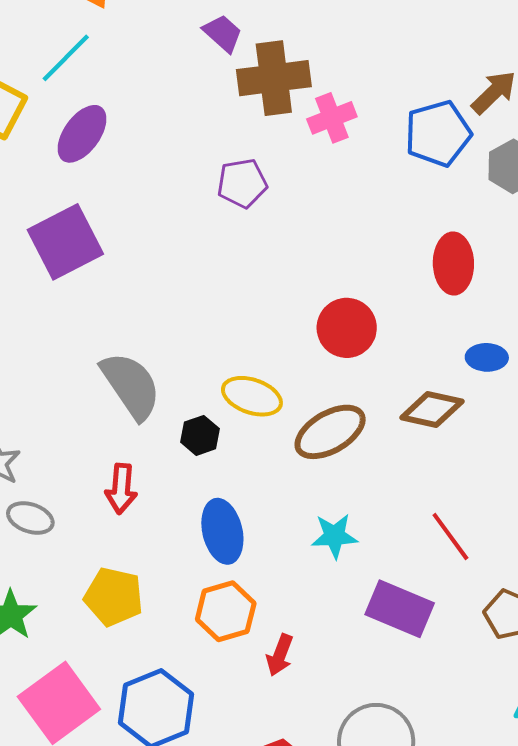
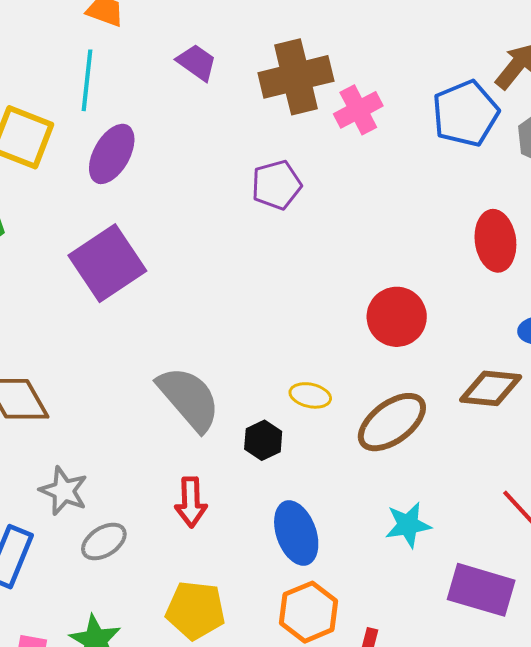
purple trapezoid: (223, 33) -> (197, 62), moved
cyan line: (66, 58) -> (87, 80), turned -32
yellow ellipse: (252, 396) -> (310, 395), size x0.7
gray ellipse: (30, 518) -> (104, 542), turned -45

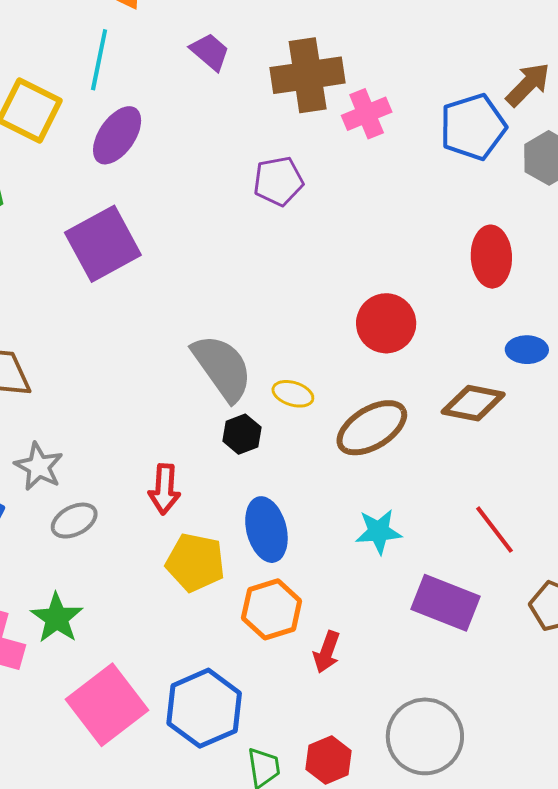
gray semicircle: (189, 399) -> (222, 368), moved
yellow pentagon: (196, 610) -> (195, 562), moved

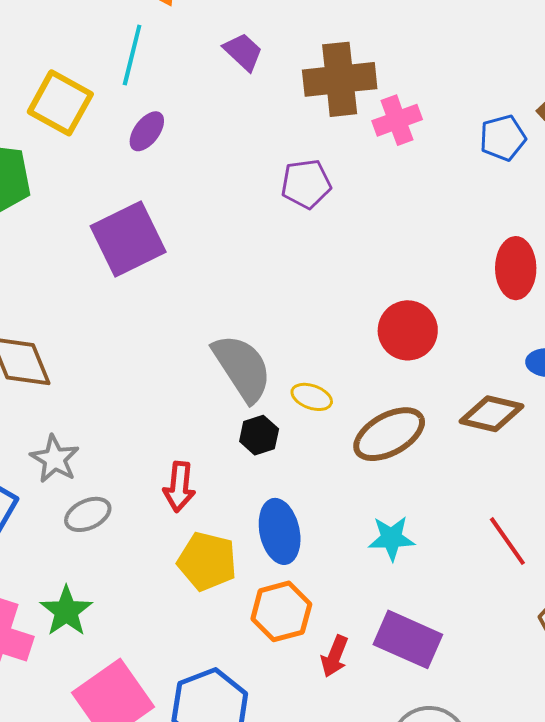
blue pentagon: (473, 127) -> (503, 138), size x0.7
purple ellipse: (117, 135) -> (147, 131), size x0.7
purple rectangle: (445, 603) -> (408, 639), moved

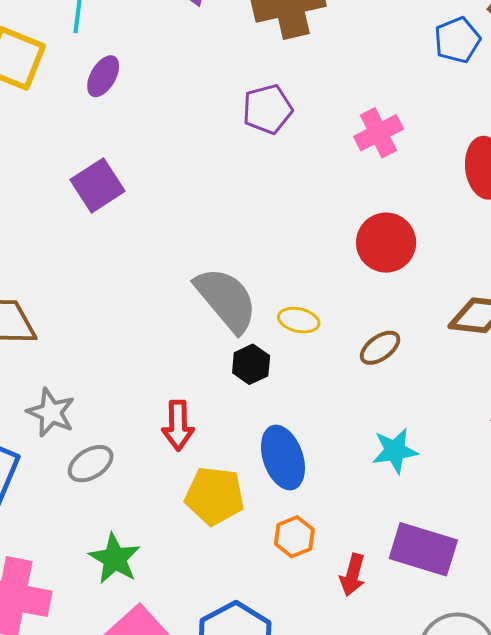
pink cross: (397, 120) -> (379, 133), moved
purple square: (128, 239) -> (98, 185), size x0.7
brown ellipse: (389, 434) -> (380, 348), size x0.6
green star: (66, 611) -> (115, 559), moved
orange hexagon: (281, 611) -> (294, 537), size x0.7

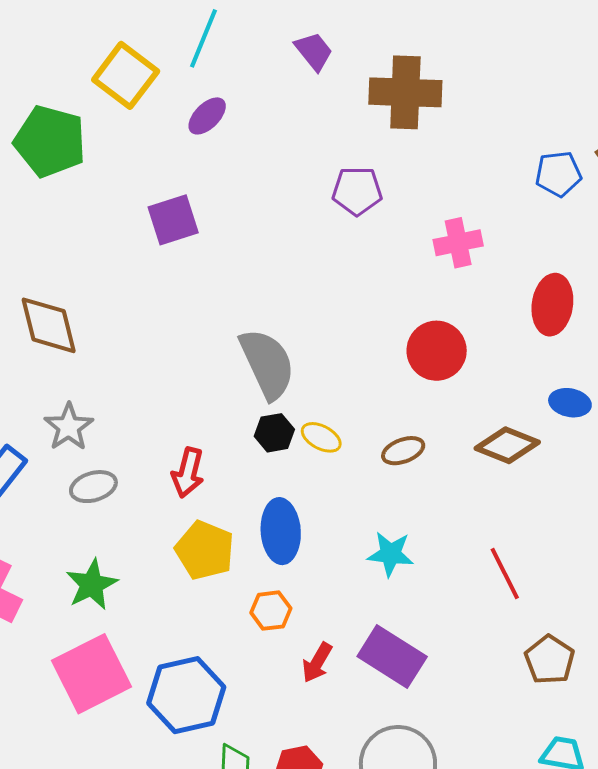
yellow ellipse: (299, 320) -> (321, 437), moved

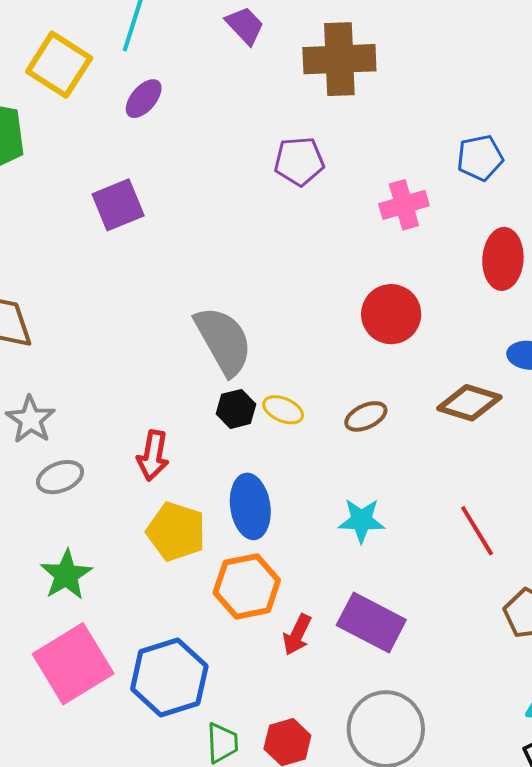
blue pentagon: (558, 174) -> (480, 158), moved
orange hexagon: (271, 611) -> (247, 586), size x1.6

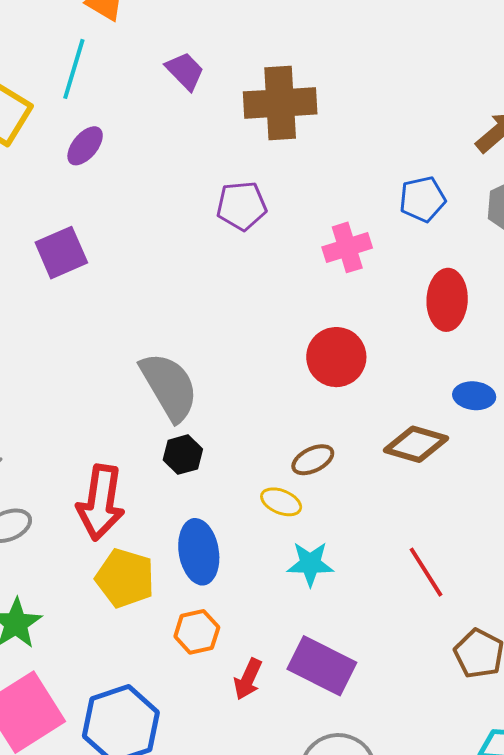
yellow ellipse: (283, 410) -> (281, 502), moved
red arrow: (153, 455) -> (101, 503), size x1.5
orange hexagon: (247, 586) -> (197, 632), size x0.7

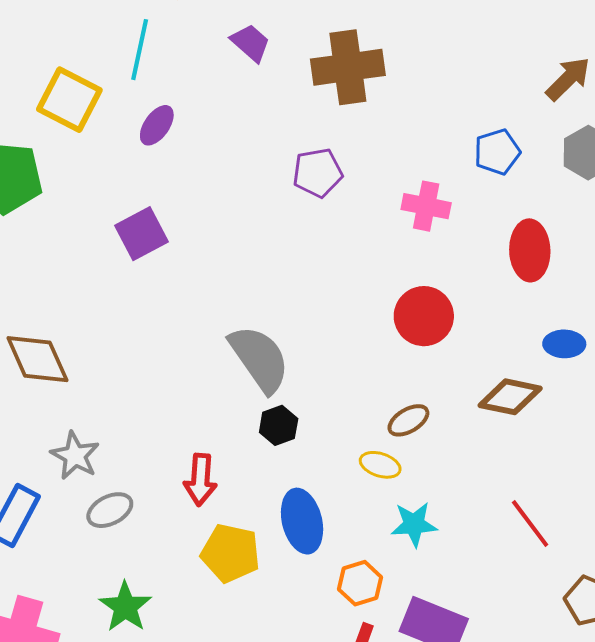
pink cross: (347, 247) -> (426, 206), turned 33
red arrow: (101, 503) -> (200, 480), size x0.7
orange hexagon: (197, 632) -> (360, 583), moved

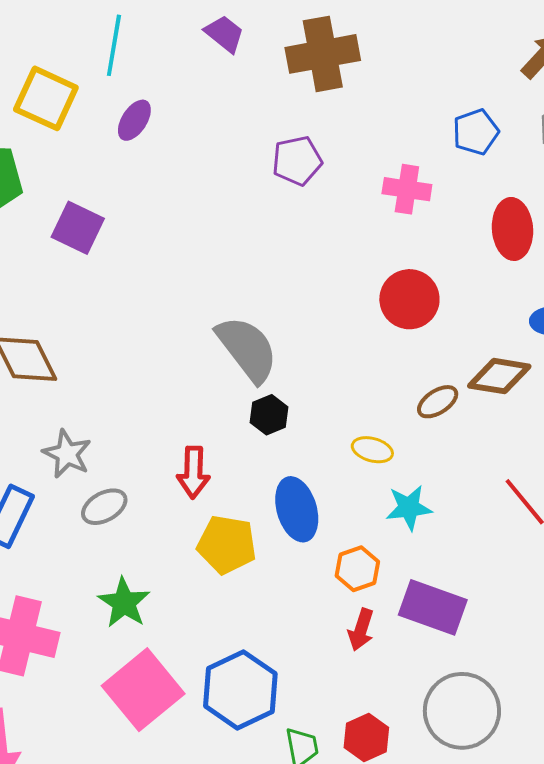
purple square: (141, 234) -> (78, 228), moved, turned -34
brown ellipse: (408, 420) -> (438, 402), moved

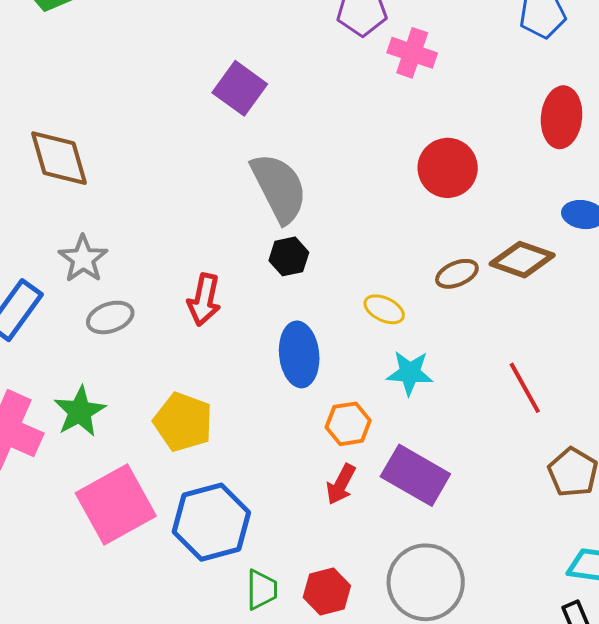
pink cross: (407, 189) -> (412, 53), moved
purple square: (78, 228) -> (240, 88), moved
yellow pentagon: (227, 544) -> (183, 422), moved
green star: (124, 603) -> (80, 411), moved

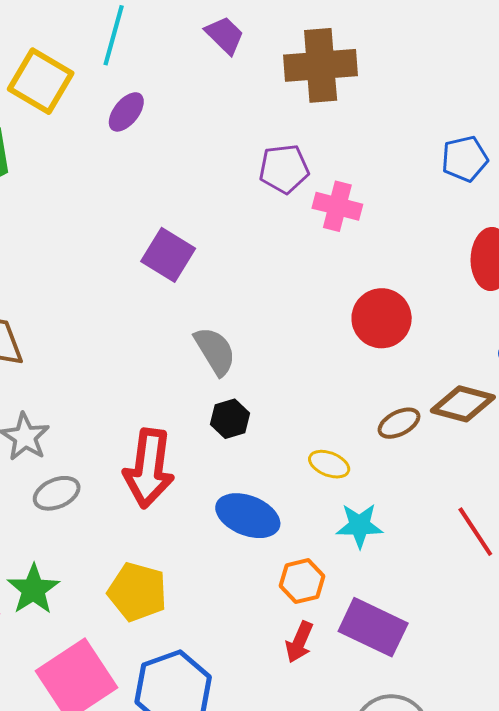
gray semicircle: (279, 188) -> (215, 351), size x0.7
red arrow: (204, 300) -> (149, 468), size x1.5
blue ellipse: (299, 354) -> (248, 516), turned -58

